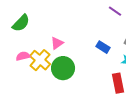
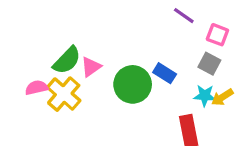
green semicircle: (21, 23) -> (67, 60), moved
green circle: (63, 68) -> (133, 84), moved

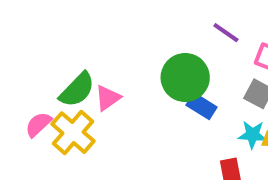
green circle: (133, 84) -> (185, 77), moved
pink semicircle: (36, 88) -> (38, 124), turned -30

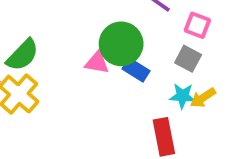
pink triangle: (108, 98) -> (97, 62), moved, turned 45

